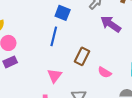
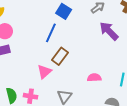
brown rectangle: (82, 56) -> (60, 56), moved
pink semicircle: (105, 72) -> (94, 78), turned 136

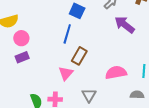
pink semicircle: (94, 78) -> (116, 73), size x1.5

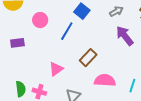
pink circle: (21, 38) -> (40, 20), moved
brown rectangle: (79, 56) -> (88, 58), moved

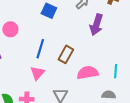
blue line: (67, 31) -> (40, 49), moved
purple arrow: (125, 36) -> (96, 25), turned -110

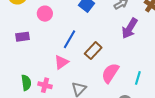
pink semicircle: (88, 73) -> (110, 73), turned -60

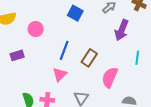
cyan line: (138, 78) -> (137, 58), moved

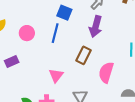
purple arrow: (122, 30) -> (96, 26), moved
blue line: (64, 50) -> (55, 33), moved

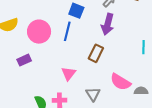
pink circle: (27, 33) -> (39, 32), size x1.5
pink semicircle: (106, 72) -> (120, 82), moved, turned -75

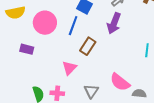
brown rectangle: (96, 53) -> (88, 46), moved
purple rectangle: (24, 60) -> (27, 49), turned 32

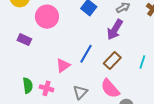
blue line: (73, 26) -> (86, 54), moved
brown rectangle: (88, 46) -> (112, 61), moved

